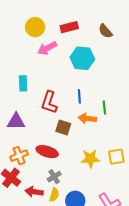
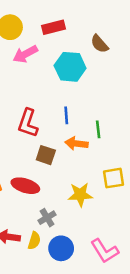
brown semicircle: (105, 31) -> (99, 44), moved
yellow square: (116, 157) -> (114, 178), moved
gray cross: (54, 177) -> (47, 218), moved

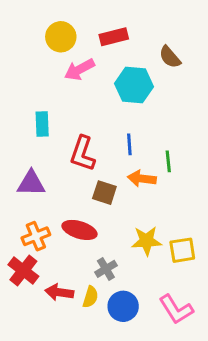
yellow square: (114, 178) -> (182, 250), moved

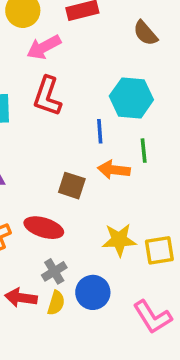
cyan hexagon: (134, 85) -> (131, 98), moved
red L-shape: (83, 154) -> (47, 96), moved
gray cross: (106, 269) -> (54, 271), moved
blue circle: (123, 306) -> (93, 292), moved

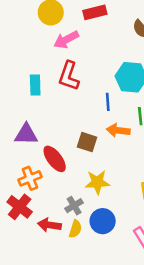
red ellipse: (44, 228) -> (55, 159), moved, turned 36
yellow star: (119, 240) -> (97, 182), moved

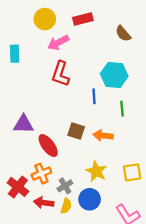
cyan rectangle: (35, 85) -> (15, 54), moved
orange arrow: (118, 130) -> (103, 135), moved
orange cross: (30, 178) -> (41, 174), moved
yellow star: (97, 182) -> (96, 171), moved, turned 30

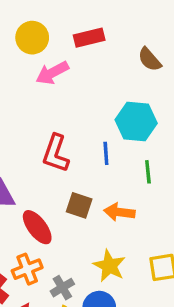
red L-shape: (60, 74) -> (56, 153), moved

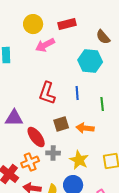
cyan hexagon: (136, 121) -> (90, 61), moved
brown square: (79, 205) -> (61, 124), turned -35
gray cross: (62, 288) -> (53, 153), moved, turned 32

